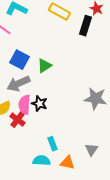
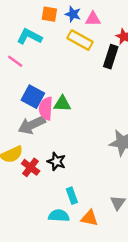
green triangle: (44, 66) -> (62, 104), turned 35
black star: (39, 104) -> (56, 161), moved
pink semicircle: (24, 105) -> (46, 108), moved

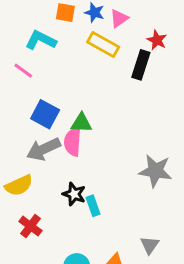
pink triangle: (93, 19) -> (119, 18), turned -35
pink semicircle: (46, 108) -> (73, 142), moved
red cross: (31, 167) -> (31, 226), moved
cyan rectangle: (72, 196) -> (93, 206), moved

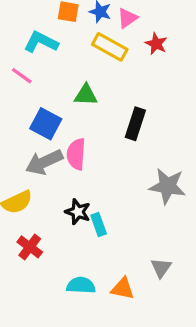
red star: (157, 40) -> (156, 44), moved
black rectangle: (141, 65) -> (135, 124), moved
green triangle: (81, 123) -> (86, 95), moved

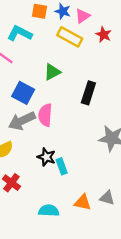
green triangle: (86, 95) -> (52, 72), turned -30
gray triangle: (161, 268) -> (107, 198), turned -49
orange triangle: (123, 289) -> (83, 202), moved

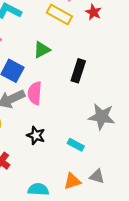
cyan rectangle: (62, 166) -> (76, 145), moved, turned -42
orange triangle: (83, 202) -> (72, 181), turned -30

